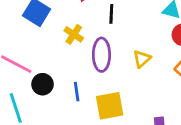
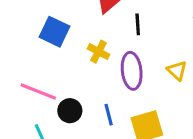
yellow triangle: (142, 59) -> (177, 71), turned -30

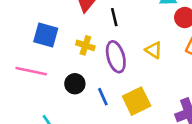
pink line: (38, 92) -> (31, 71), moved
black circle: (70, 111) -> (75, 84), moved

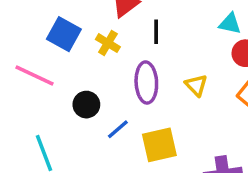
yellow cross: (85, 45) -> (108, 43), moved
blue line: (103, 97) -> (118, 129), turned 60

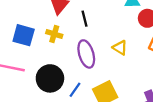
black circle: (86, 105) -> (50, 78), size x1.5

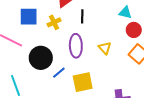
yellow cross: (54, 34) -> (54, 22), turned 32
blue square: (24, 35) -> (29, 17), turned -30

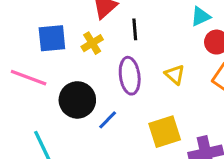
cyan triangle: (125, 13) -> (201, 17), turned -32
yellow square: (83, 82) -> (165, 132), moved

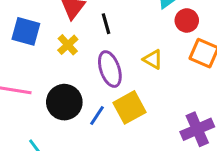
blue square: (52, 38) -> (26, 31), moved, turned 32
yellow square: (165, 132) -> (130, 107), moved

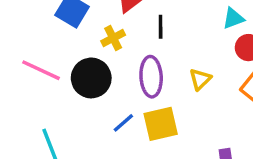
yellow triangle: (153, 59) -> (200, 79), turned 30
black circle: (64, 102) -> (91, 78), moved

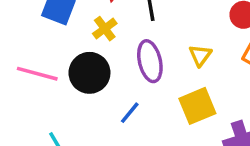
yellow square: (161, 124) -> (197, 106), moved

